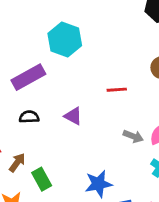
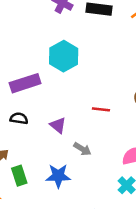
gray arrow: (133, 136) -> (82, 149), moved
blue star: (99, 184) -> (58, 176), moved

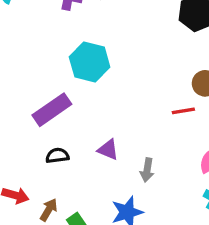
red line: (101, 109) -> (183, 111), moved
gray arrow: (82, 149) -> (147, 170), turned 84

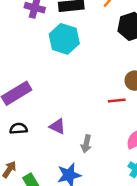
cyan hexagon: (90, 62) -> (64, 39), moved

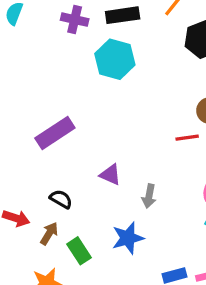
black semicircle: (19, 129) -> (61, 199), moved, turned 36

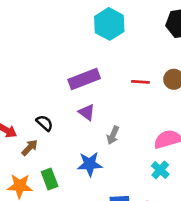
purple rectangle: (55, 133) -> (84, 79), moved
red line: (187, 138) -> (140, 82), moved
green rectangle: (79, 251) -> (50, 179), moved

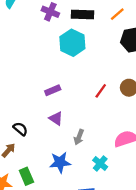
purple rectangle: (84, 79) -> (53, 90), size x0.6
red line: (140, 82) -> (101, 91), turned -56
cyan cross: (160, 170) -> (100, 163), moved

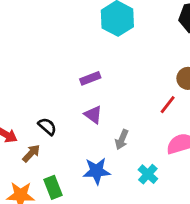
red line: (101, 91) -> (168, 105), moved

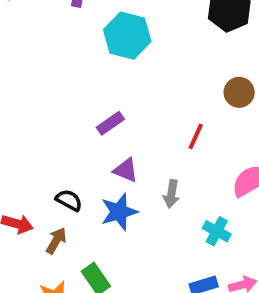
red line: (168, 105) -> (196, 136), moved
blue star: (97, 171) -> (119, 212), moved

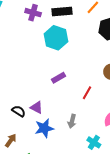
purple rectangle: (110, 123) -> (58, 78), moved
purple triangle: (126, 170) -> (37, 108), moved
black semicircle: (69, 200) -> (19, 111), moved

